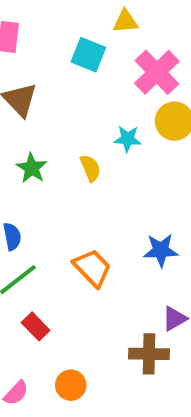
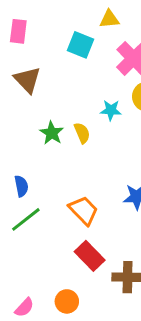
green star: (32, 168) -> (52, 133), moved
red rectangle: (36, 326) -> (90, 256), moved, size x1.4

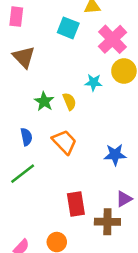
blue semicircle: (21, 186) -> (26, 137), moved
orange trapezoid: (84, 210) -> (64, 142), moved
red rectangle: (90, 256) -> (76, 204), turned 35

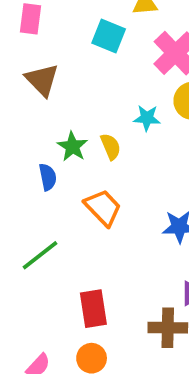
blue semicircle: (26, 137) -> (48, 177), moved
red rectangle: (76, 204) -> (93, 309), moved

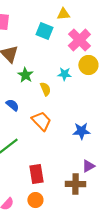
green star: (72, 147) -> (25, 75), moved
blue semicircle: (48, 177) -> (12, 105), turned -40

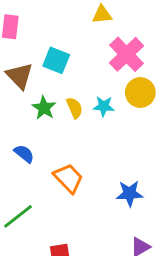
cyan square: (44, 31) -> (56, 60), moved
yellow semicircle: (45, 89) -> (75, 108), moved

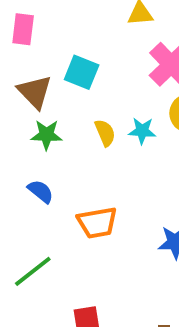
green star: (44, 108) -> (46, 135), moved, turned -30
orange trapezoid: (68, 178) -> (97, 223), turned 124

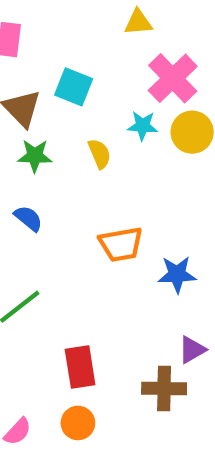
cyan star: (142, 131) -> (143, 126), moved
orange trapezoid: (97, 223) -> (121, 244), moved

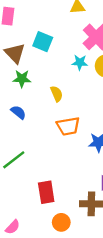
yellow semicircle: (99, 154) -> (57, 94), moved
orange circle: (78, 423) -> (61, 222), moved

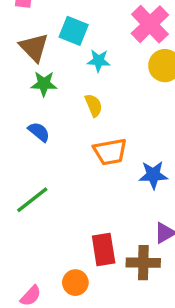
cyan star: (80, 62) -> (99, 61), moved
red rectangle: (46, 192) -> (104, 249), moved
orange circle: (61, 222) -> (75, 283), moved

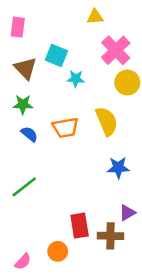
green star: (44, 84) -> (23, 104), moved
yellow semicircle: (94, 105) -> (107, 121), moved, size x1.6
orange trapezoid: (110, 152) -> (65, 128), moved

